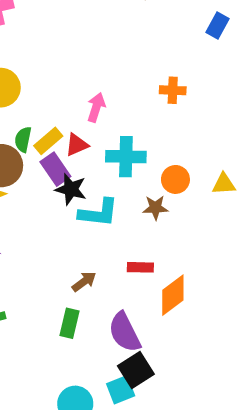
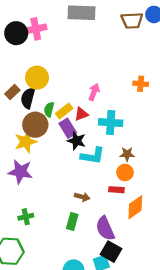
orange circle: (175, 179) -> (125, 172), moved
brown arrow: (84, 282) -> (82, 197), turned 48
black square: (136, 370) -> (111, 252), turned -30

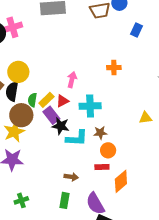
brown star: (127, 154) -> (100, 133), moved

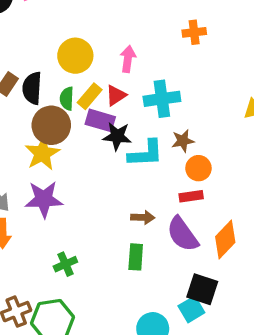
yellow circle: (18, 72) -> (75, 56), moved
purple rectangle: (51, 115) -> (100, 120), turned -30
orange diamond: (121, 181) -> (225, 239), moved
purple semicircle: (95, 204) -> (183, 234), moved

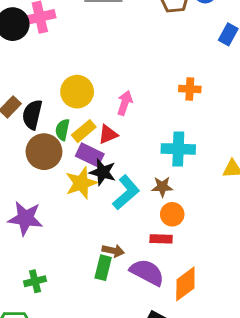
cyan cross: (162, 99) -> (178, 149), moved
yellow star: (42, 153) -> (81, 183), moved
cyan L-shape: (146, 153) -> (126, 192), turned -48
purple semicircle: (183, 234) -> (147, 272), turned 144
green rectangle: (136, 257) -> (103, 268), moved

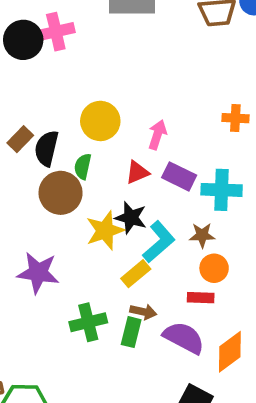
yellow rectangle: (84, 131) -> (136, 274), moved
purple rectangle: (90, 155) -> (179, 176), moved
green cross: (35, 281) -> (88, 322), moved, size x1.4

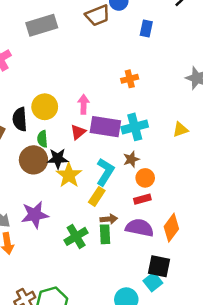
black semicircle: (47, 148) -> (20, 119), moved
purple rectangle: (179, 176) -> (105, 127), size x1.4
black star: (131, 218) -> (58, 159), moved

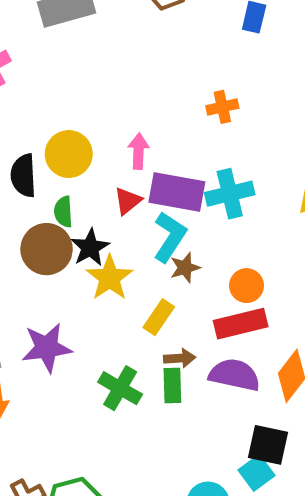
black star: (58, 159) -> (90, 248), turned -30
brown star: (131, 159) -> (185, 268), moved
cyan L-shape: (105, 172) -> (170, 237), moved
red rectangle: (142, 199) -> (241, 324), size x1.6
green cross: (76, 236) -> (120, 388), turned -30

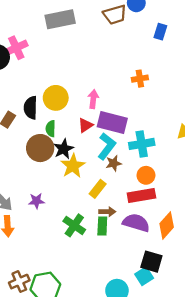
cyan cross: (230, 194) -> (142, 144), moved
purple star: (47, 348) -> (36, 201), size x0.6

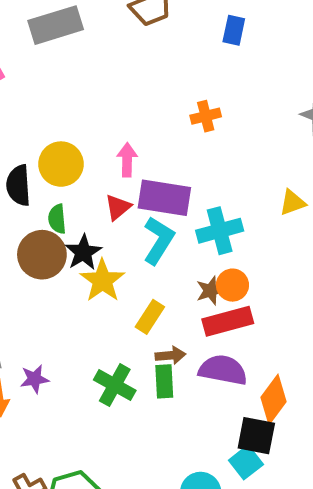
brown star: (114, 163) -> (210, 291), moved
purple star: (36, 201) -> (34, 379), moved
orange diamond: (167, 225) -> (274, 400), moved

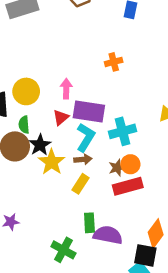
brown arrow: (171, 355) -> (83, 159), moved
purple semicircle: (223, 370) -> (108, 235), moved
green cross: (115, 385) -> (63, 250), moved

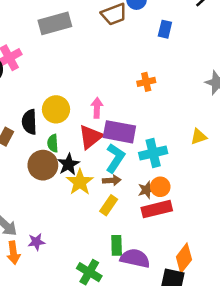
red triangle: (61, 117) -> (91, 137), size x1.5

